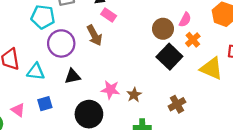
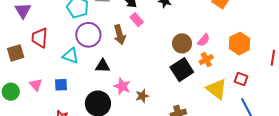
cyan triangle: (36, 72) -> (71, 56), moved
black triangle: (73, 76) -> (103, 66), moved

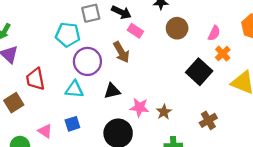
brown circle: (182, 43) -> (177, 28), moved

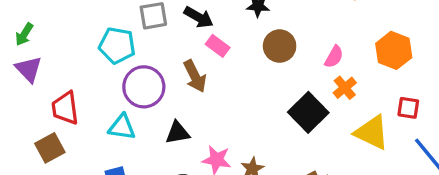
brown square: (14, 103) -> (50, 148), moved

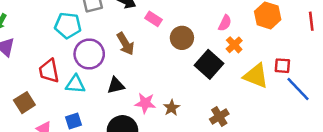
pink rectangle: (218, 46) -> (154, 19), moved
brown circle: (280, 46) -> (182, 38), moved
red trapezoid: (65, 108) -> (49, 71), moved
red square: (408, 108) -> (282, 66), moved

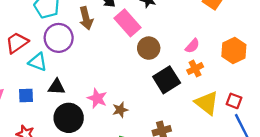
pink rectangle: (154, 19) -> (128, 23), size x1.6
brown arrow: (125, 44) -> (86, 18), moved
red trapezoid: (49, 71) -> (17, 43), turned 50
black triangle: (116, 85) -> (57, 87), moved

